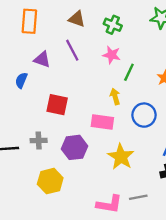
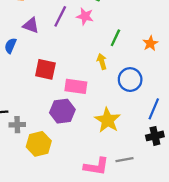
purple line: (72, 50) -> (60, 16), turned 55
pink star: (112, 55) -> (85, 16), moved
pink rectangle: (102, 122) -> (76, 86), moved
gray cross: (39, 141) -> (17, 125), moved

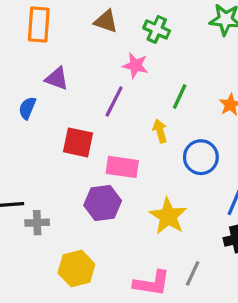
purple line: (60, 16) -> (114, 101), moved
yellow hexagon: (39, 144) -> (76, 269), moved
gray line: (124, 160) -> (193, 273), turned -54

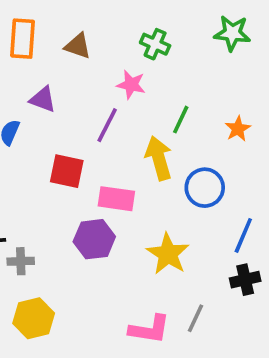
brown triangle: (106, 21) -> (78, 46), moved
yellow arrow: (160, 131) -> (159, 158), size x1.6
yellow hexagon: (76, 269) -> (34, 318), moved

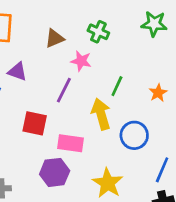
brown triangle: (78, 46) -> (55, 38), moved, turned -42

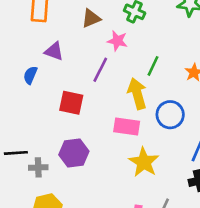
pink rectangle: (71, 143) -> (127, 127), moved
purple hexagon: (55, 172) -> (74, 153), moved

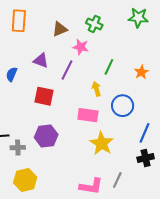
purple triangle: (54, 51) -> (41, 61), moved
yellow arrow: (137, 94) -> (96, 89), size x0.6

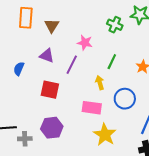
green cross: (94, 24) -> (115, 25), moved
brown triangle: (60, 29) -> (52, 26), moved, turned -35

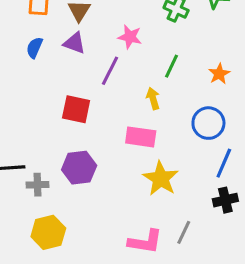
purple triangle: (47, 56) -> (74, 43), moved
blue semicircle: (19, 69) -> (34, 48), moved
blue circle: (125, 99) -> (208, 123), moved

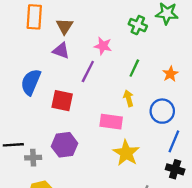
blue semicircle: (34, 48) -> (31, 82), moved, size x1.6
yellow arrow: (153, 98) -> (129, 98), moved
black cross: (225, 200) -> (175, 169), turned 30

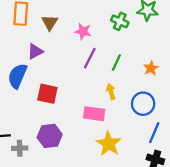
pink star: (103, 46) -> (83, 31), moved
purple triangle: (61, 51) -> (35, 51), moved, turned -48
purple line: (88, 72) -> (90, 58), moved

